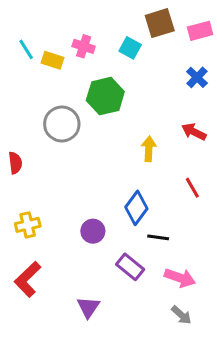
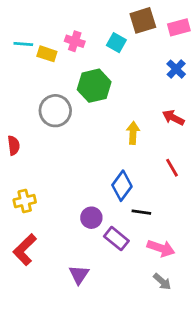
cyan line: (26, 49) -> (23, 44), turned -54
purple circle: (93, 231) -> (91, 218), moved

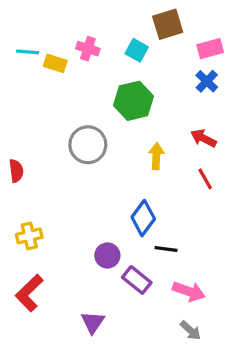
pink rectangle: (179, 27) -> (210, 49), moved
green hexagon: (94, 86) -> (133, 101), moved
gray circle: (55, 111) -> (88, 145), moved
red line: (172, 168) -> (205, 179), moved

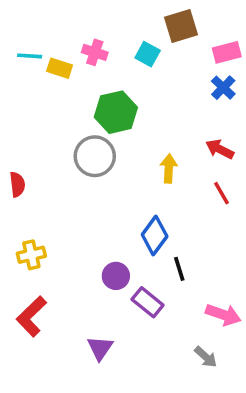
green hexagon: (133, 101) -> (116, 112), moved
black line: (166, 249) -> (179, 269), turned 65
pink arrow: (189, 291) -> (223, 315), moved

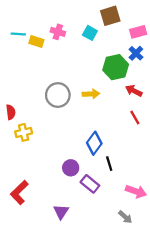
green hexagon: (116, 112) -> (116, 67), moved
yellow arrow: (169, 169) -> (91, 94), moved, turned 84
yellow cross: (31, 255) -> (24, 132), moved

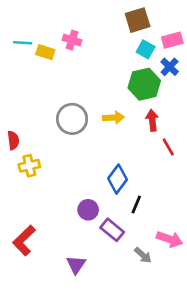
cyan square: (90, 33) -> (146, 49), moved
red arrow: (134, 91) -> (152, 120), moved, turned 56
black line: (109, 164) -> (136, 204), turned 40
gray arrow: (125, 217) -> (143, 255), moved

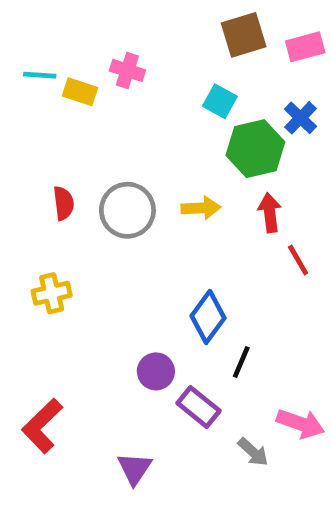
pink rectangle: (172, 40) -> (305, 47), moved
cyan square: (146, 49) -> (220, 101), moved
red semicircle: (13, 140) -> (63, 203), moved

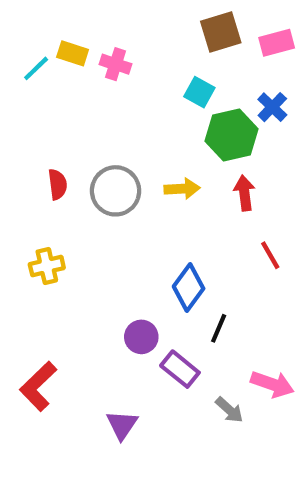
cyan line: (40, 75) -> (36, 68), turned -48
yellow rectangle: (80, 92) -> (73, 53), moved
red line: (298, 260) -> (270, 255), moved

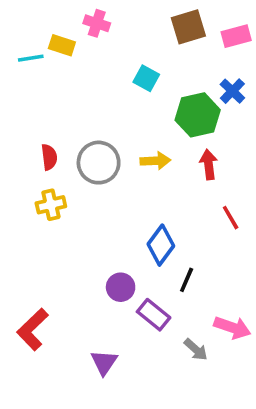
pink cross: (116, 64) -> (97, 23), moved
cyan line: (36, 68) -> (31, 58), turned 35
cyan square: (199, 92) -> (146, 78), moved
yellow cross: (47, 266) -> (51, 205), moved

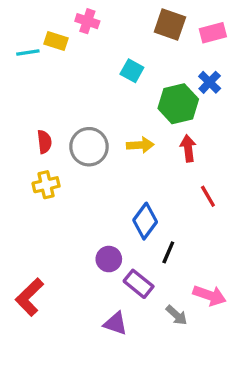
brown square: (188, 27) -> (170, 24), turned 36
purple triangle: (104, 362) -> (115, 323), moved, turned -45

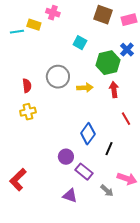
gray circle: (89, 147) -> (58, 77), moved
black line: (168, 252) -> (109, 149), moved

